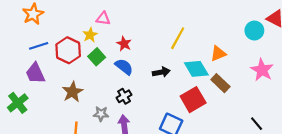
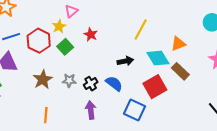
pink triangle: (103, 18) -> (71, 11), turned -48
blue semicircle: (124, 67) -> (114, 84), moved
gray star: (101, 114) -> (69, 80), moved

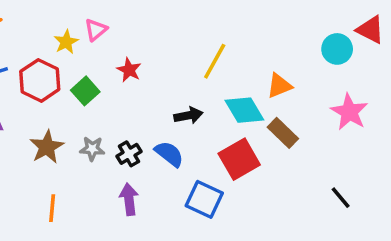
yellow star: (59, 26) -> (66, 42), moved

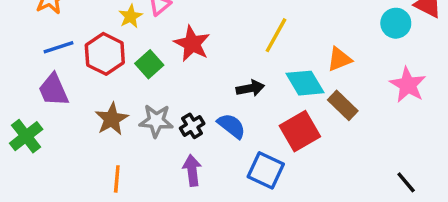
red star: (129, 70) -> (192, 44), size x1.5
gray star: (92, 149) -> (156, 121), size x1.4
black line: (341, 198) -> (406, 182), moved

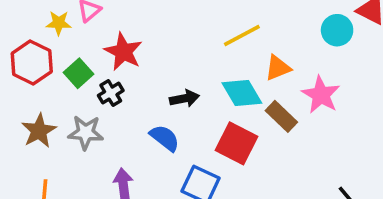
yellow star: (130, 16) -> (59, 23), turned 30
yellow line: (276, 35) -> (242, 36), moved, turned 33
pink star: (408, 85) -> (321, 95), moved
black cross: (192, 126) -> (111, 93), moved
red square: (300, 131) -> (236, 143), turned -33

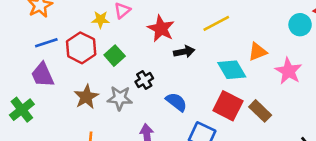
yellow line: (242, 36) -> (216, 23), moved
red star: (123, 52) -> (161, 29), moved
black cross: (111, 93) -> (144, 80), moved
black arrow: (184, 98) -> (184, 52), moved
brown rectangle: (281, 116) -> (260, 111), moved

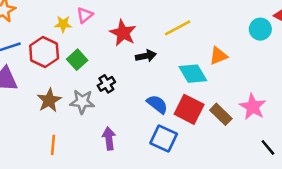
pink star: (288, 71) -> (253, 107), moved
blue semicircle: (176, 102) -> (157, 104), moved

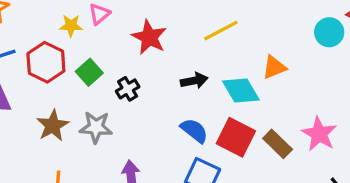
black arrow: (146, 56) -> (194, 81), moved
black cross: (106, 84) -> (128, 89), moved

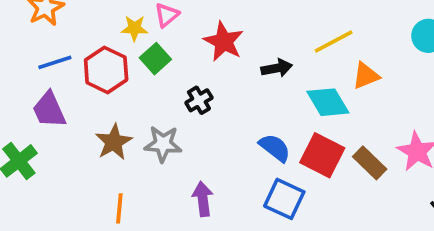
yellow line: (221, 31) -> (334, 42), moved
green square: (89, 72) -> (155, 59), moved
black arrow: (194, 81) -> (277, 68), moved

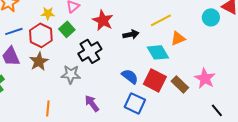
yellow star: (135, 28) -> (48, 13), moved
black cross: (199, 100) -> (90, 51), size x1.6
brown star: (114, 142) -> (39, 61), moved
purple arrow: (203, 199) -> (92, 103), turned -30

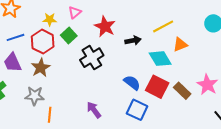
gray star: (71, 74) -> (35, 96), moved

